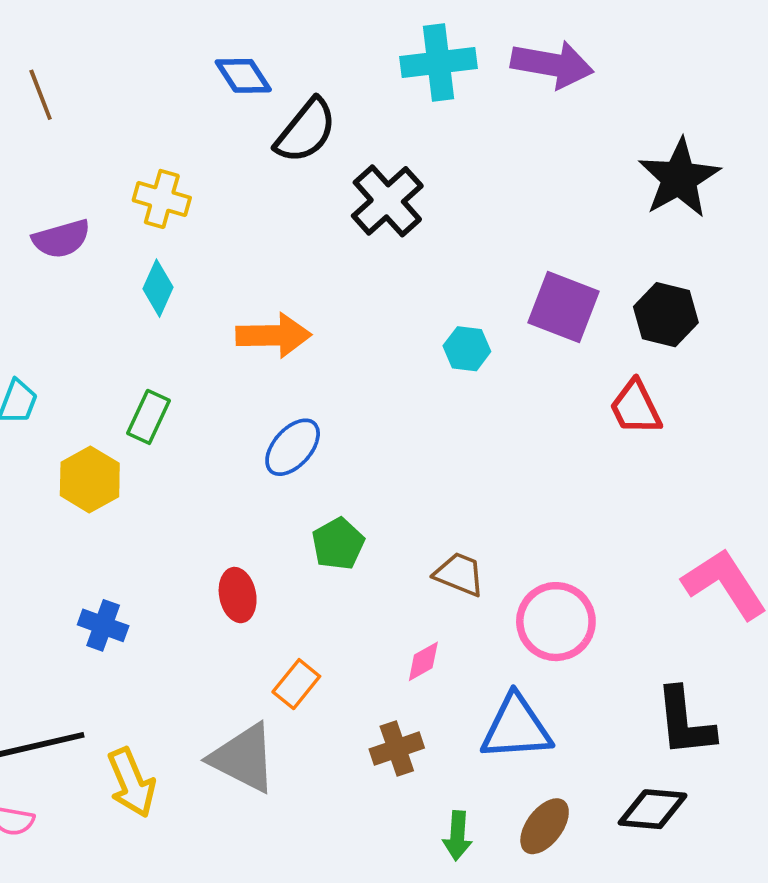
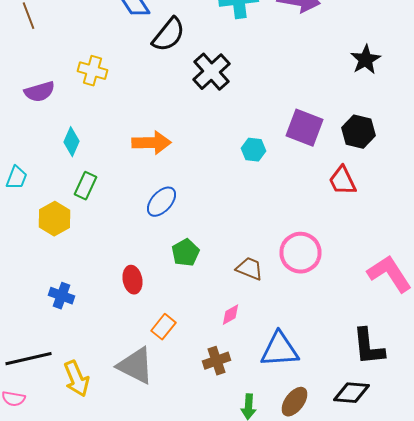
black star: (679, 178) -> (366, 60), size x0.7
cyan diamond: (158, 288) -> (72, 142), moved
pink circle: (556, 622) -> (300, 253), moved

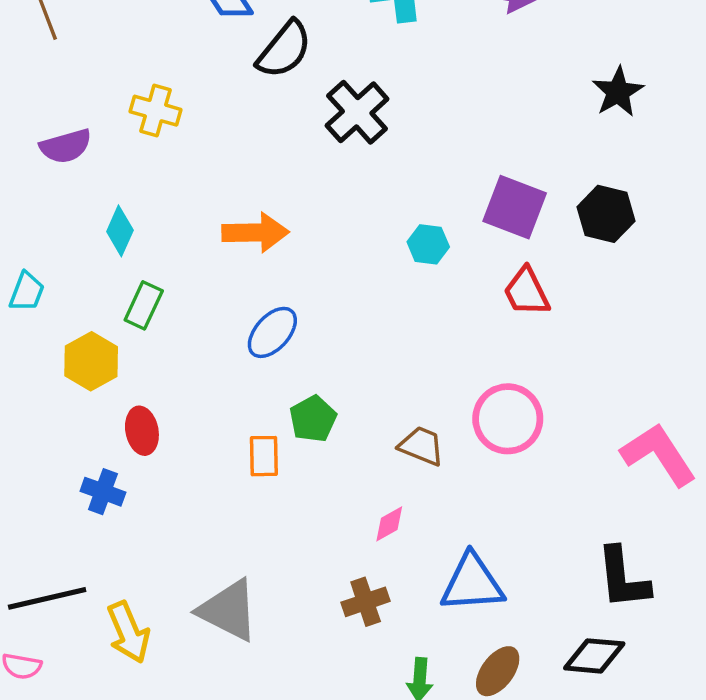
red trapezoid: (342, 181) -> (526, 292), moved
red ellipse: (132, 280) -> (142, 431), moved
orange rectangle: (164, 327) -> (264, 456), moved, turned -40

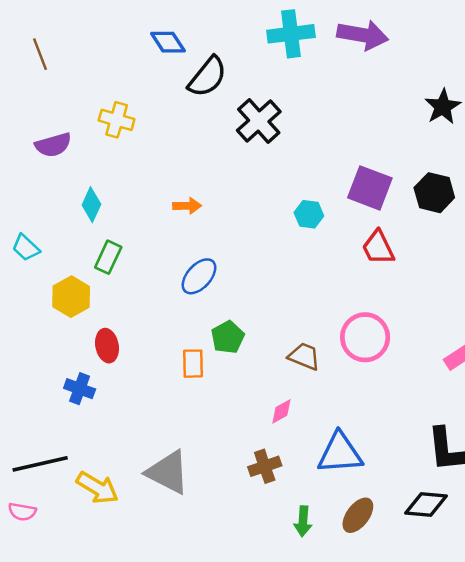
orange arrow: (255, 233) -> (187, 206), size x0.6
cyan trapezoid: (27, 292) -> (26, 248), turned 112
yellow arrow: (128, 632) -> (97, 488), turned -36

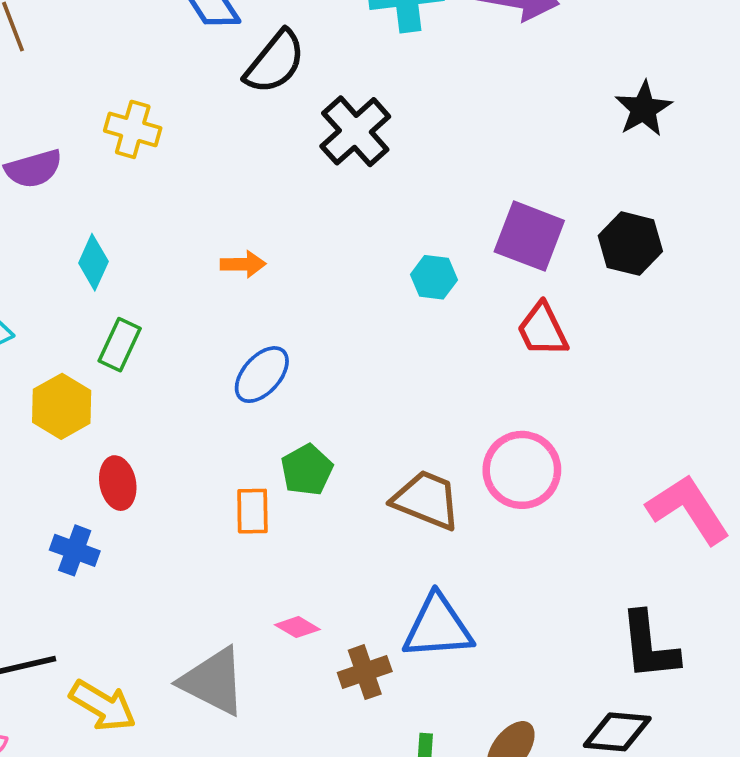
brown trapezoid: (304, 356) -> (426, 500), size x1.4
pink diamond: (281, 411) -> (297, 627), moved, turned 60
blue triangle: (340, 453) -> (438, 627), moved

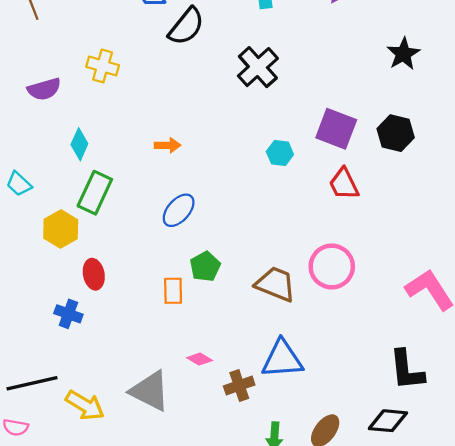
black cross: (355, 131) -> (258, 67), moved
green rectangle: (120, 345) -> (95, 193), size x1.4

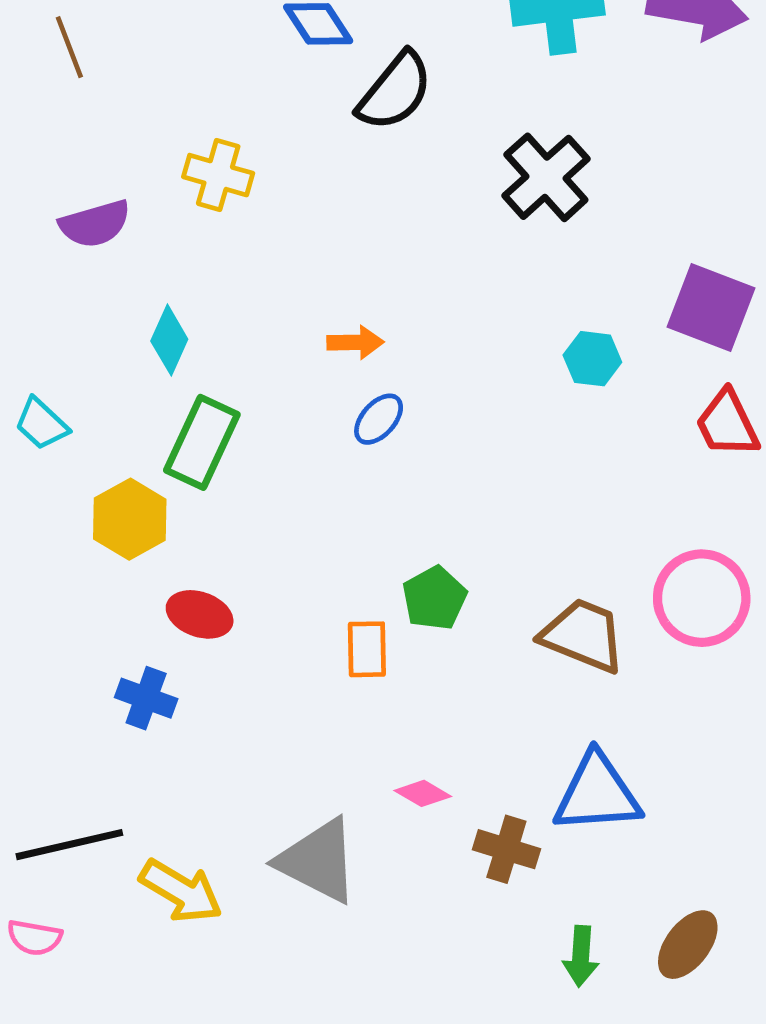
blue ellipse: (179, 210) -> (379, 419), moved, size x0.7
red ellipse: (94, 274) -> (200, 614), turned -60
brown cross: (239, 385) -> (506, 849), turned 36

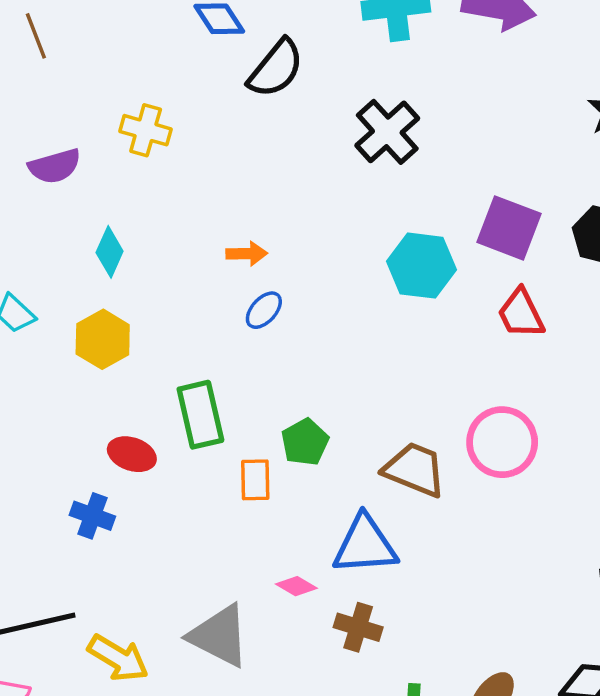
cyan hexagon: (592, 359) -> (422, 266), size x1.6
green rectangle: (202, 442) -> (200, 415), moved, turned -38
yellow hexagon: (130, 519) -> (103, 339), moved
blue triangle: (597, 793) -> (365, 545), moved

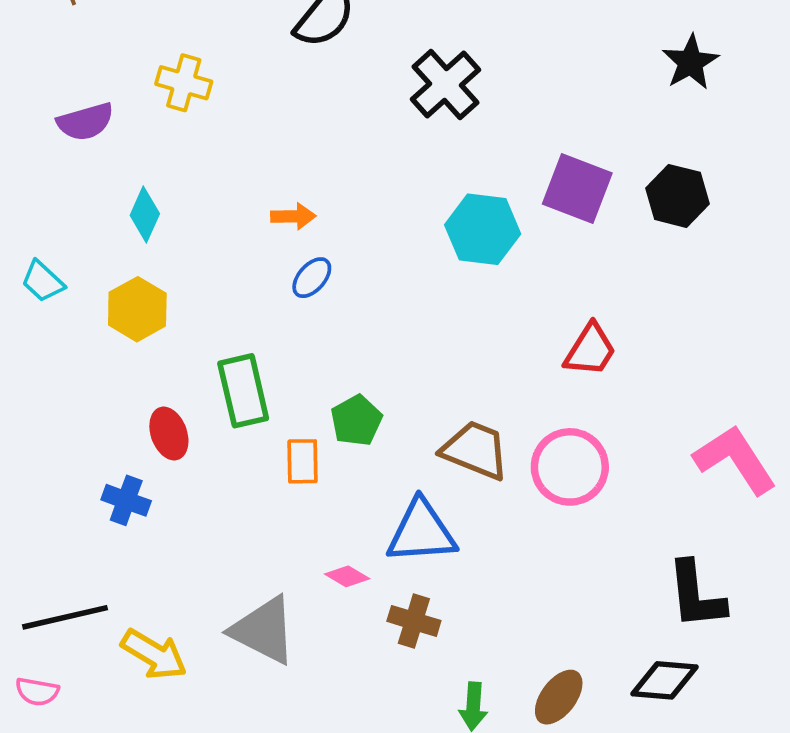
red trapezoid: (521, 314) -> (590, 350), moved, turned -122
pink circle: (502, 442) -> (570, 467), moved
red ellipse: (132, 454) -> (169, 434), turned 51

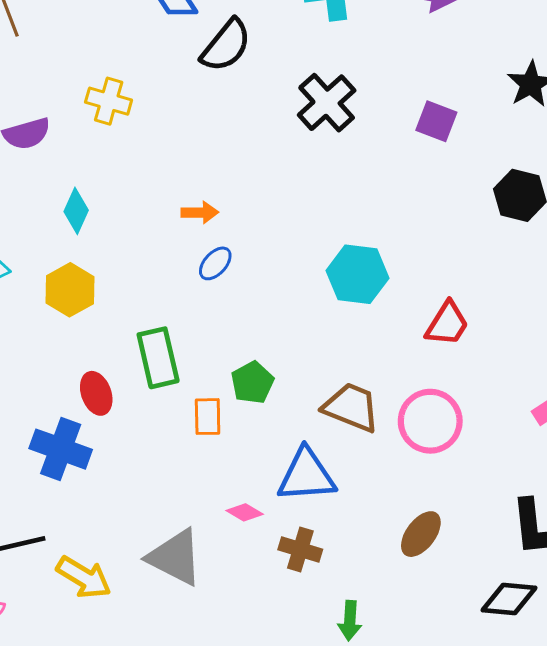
purple square: (577, 189) -> (436, 121), moved, size x0.7
cyan hexagon: (483, 229) -> (357, 274), moved
blue cross: (126, 500) -> (61, 449), size x1.5
brown ellipse: (559, 697) -> (421, 534), moved

